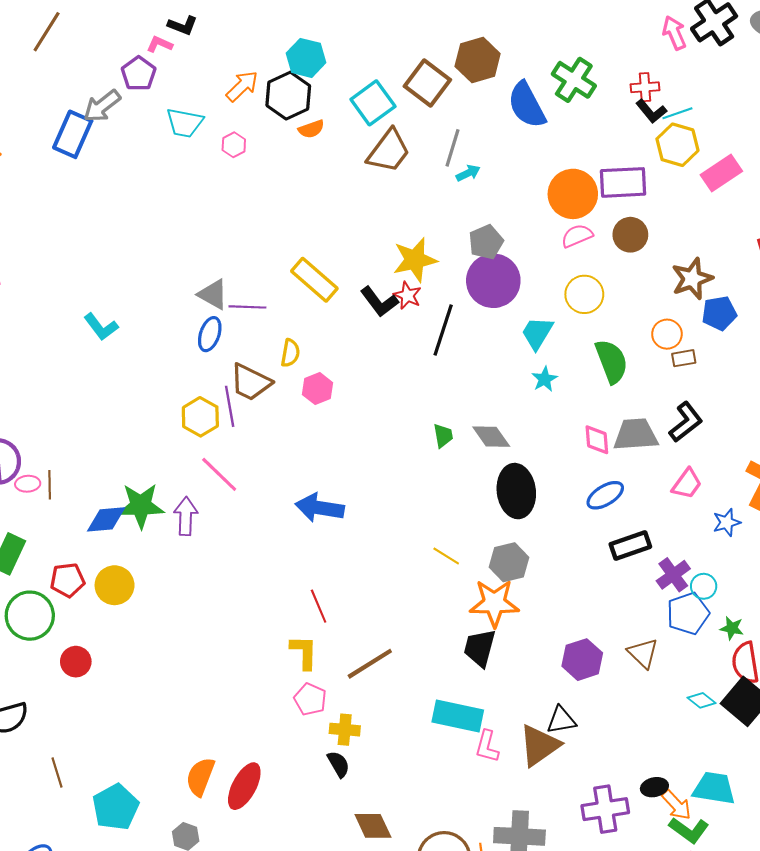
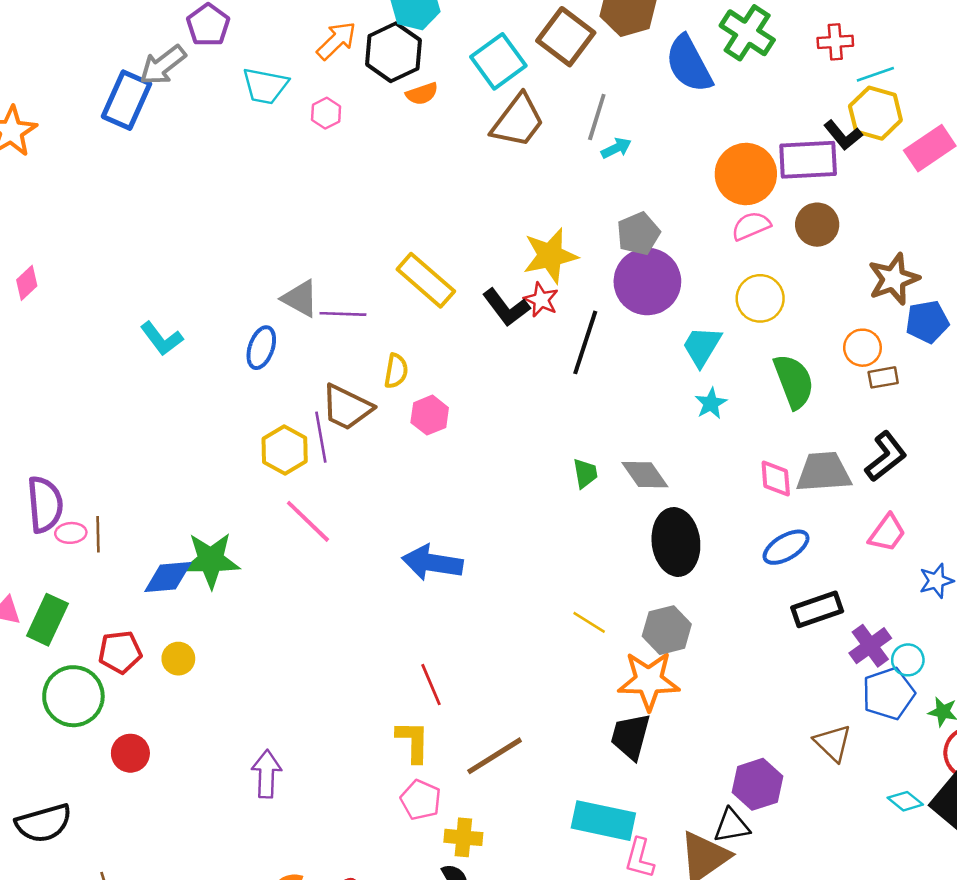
black L-shape: (651, 111) -> (843, 135), moved
blue ellipse: (210, 334) -> (261, 348), moved
purple arrow: (186, 516) -> (266, 774), moved
yellow circle: (115, 585) -> (178, 659), size x0.7
purple hexagon: (582, 660) -> (758, 784), moved

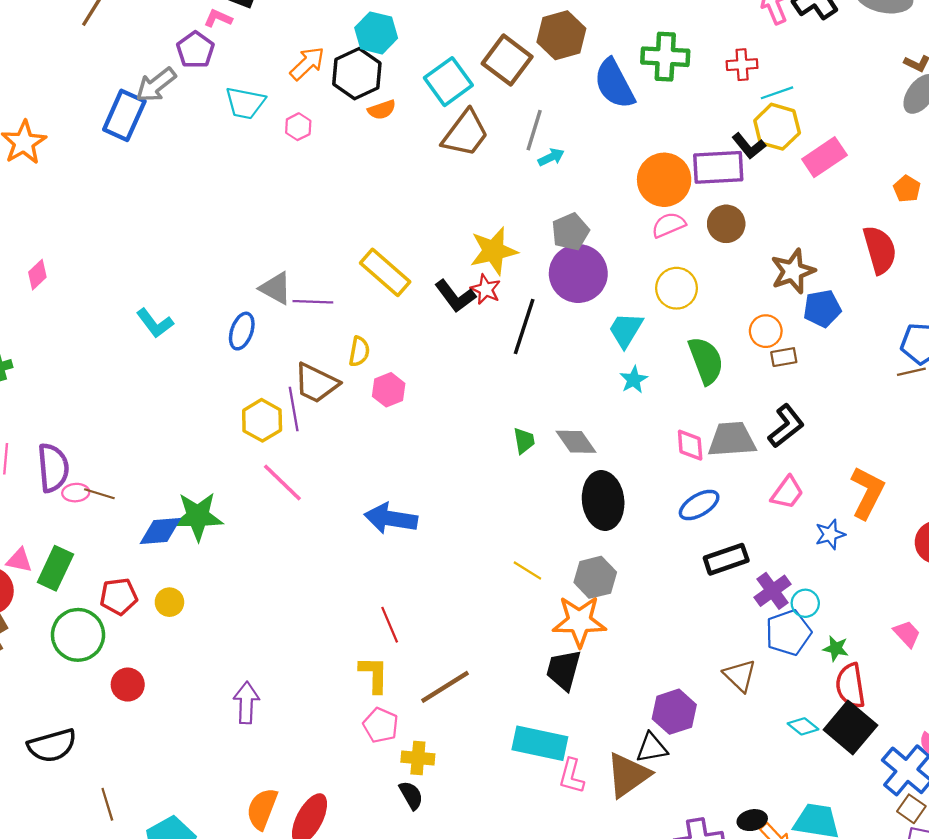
green cross: (747, 33) -> (665, 57), turned -30
brown line: (98, 534) -> (99, 494), turned -72

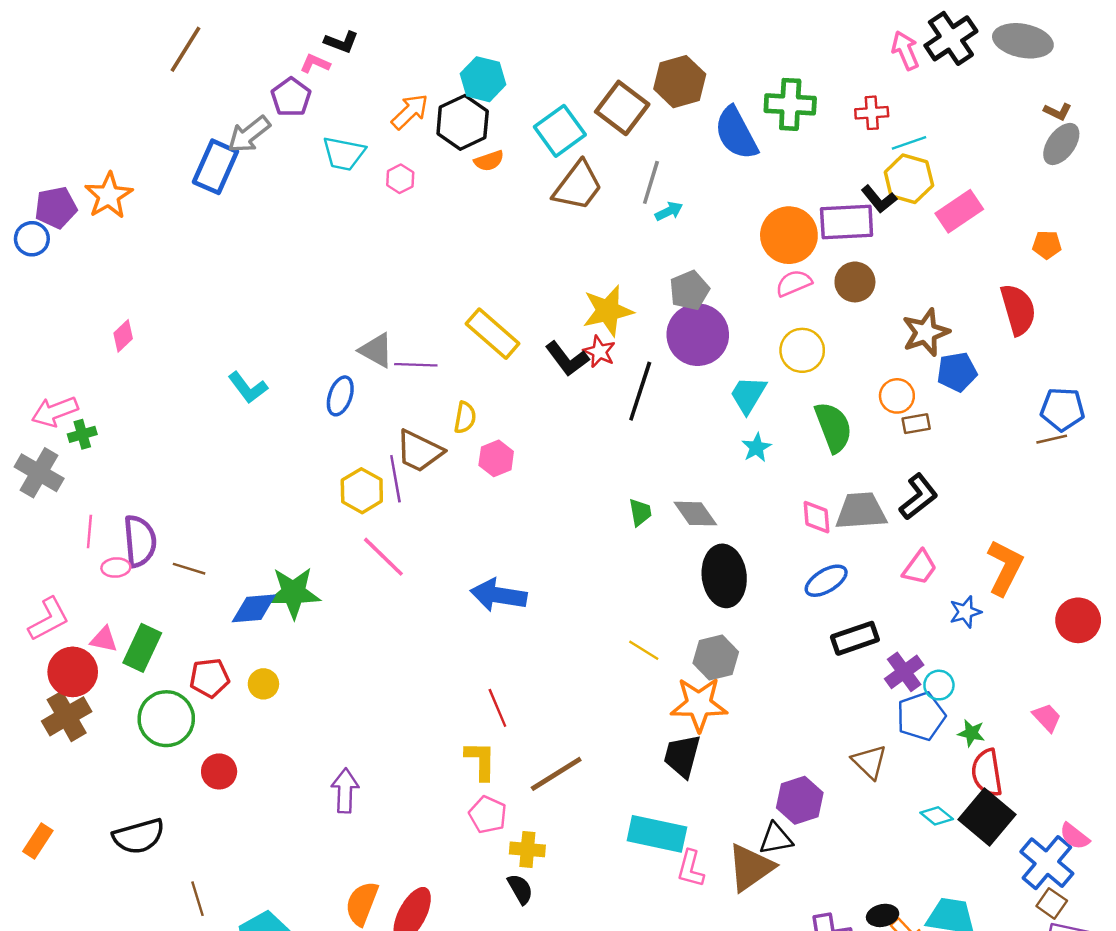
orange pentagon: (907, 189) -> (1047, 245), turned -30
pink ellipse: (76, 493) -> (116, 568), moved

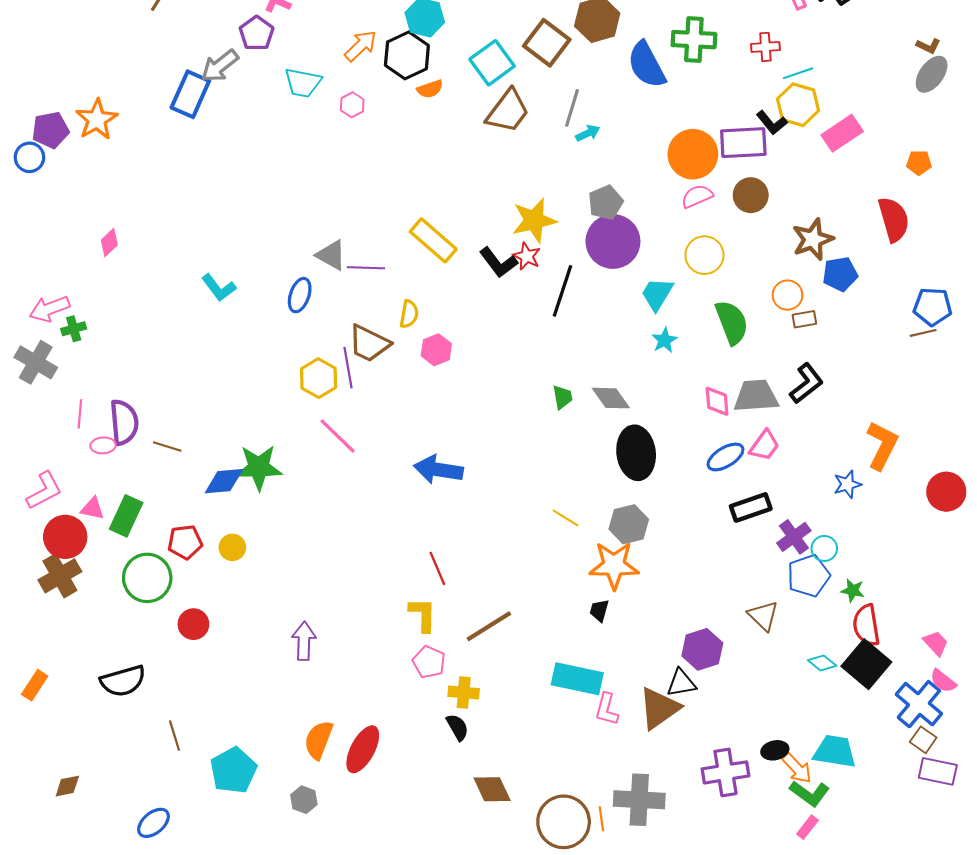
pink trapezoid: (920, 568) -> (764, 445), moved
pink trapezoid: (1047, 717) -> (936, 643), moved
black trapezoid: (682, 756) -> (599, 610), size x0.6

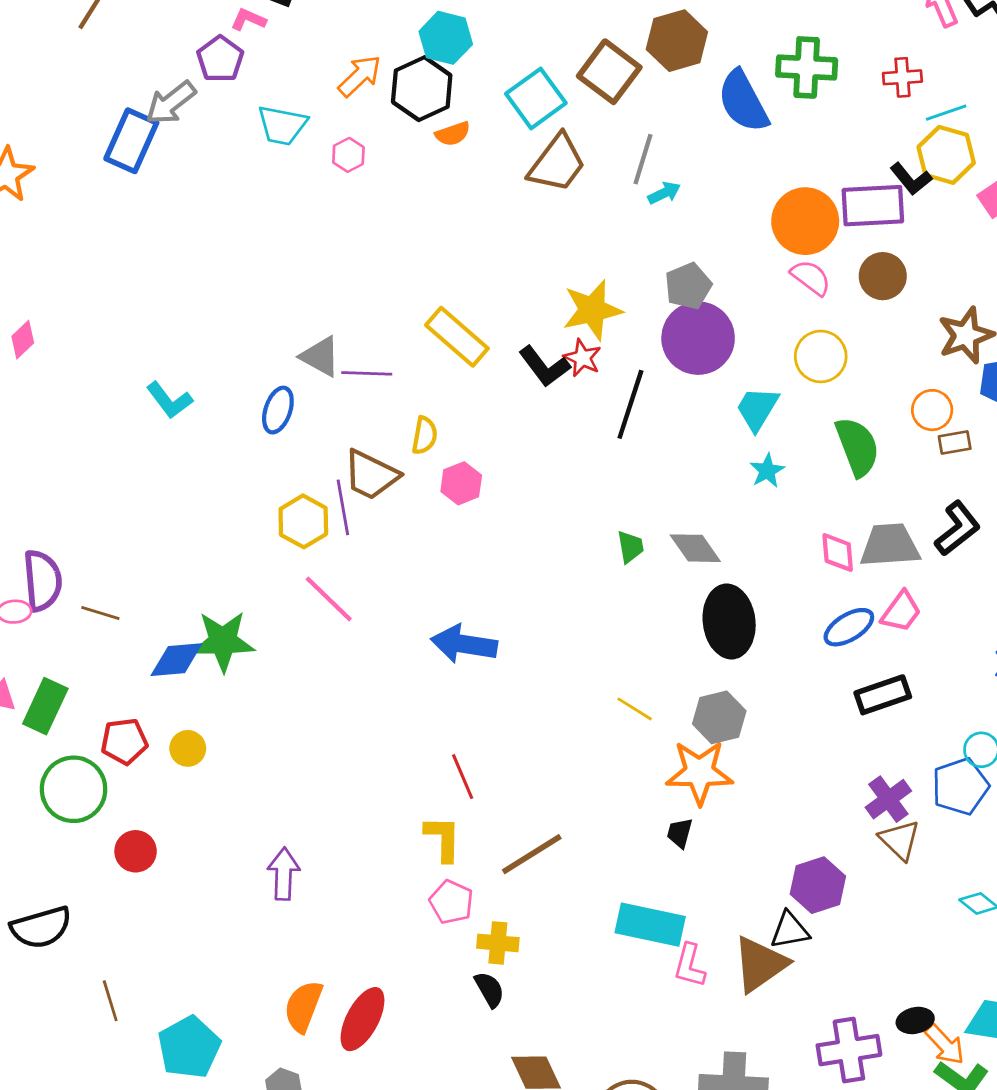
pink semicircle: (697, 196) -> (811, 278), turned 60
purple cross: (794, 537) -> (888, 799), moved

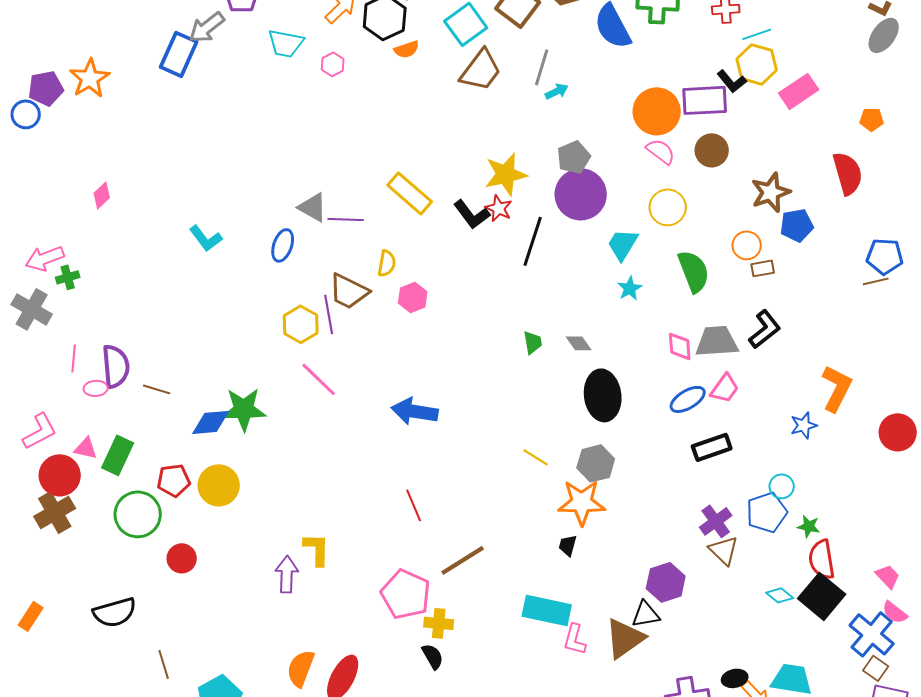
gray diamond: (695, 548) -> (579, 343), size x0.7
yellow circle: (188, 748) -> (219, 485), size x1.6
yellow L-shape: (443, 839) -> (317, 549), moved
pink pentagon: (451, 902) -> (406, 594), size x1.6

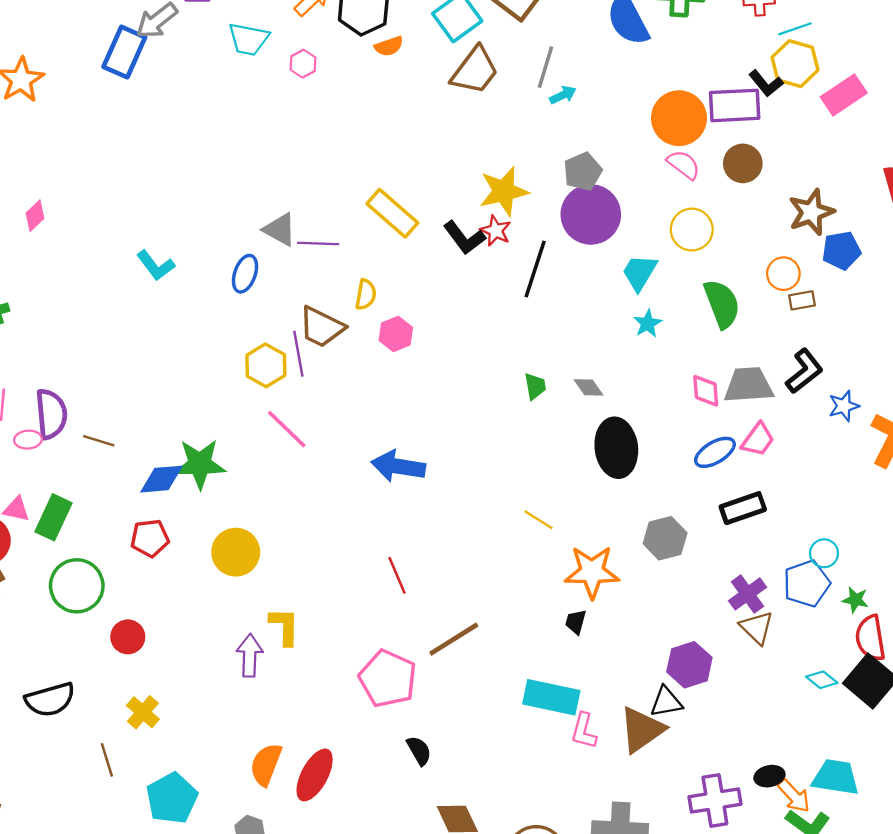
blue star: (804, 425) -> (844, 406), moved
gray hexagon: (596, 463) -> (665, 538), moved
red pentagon: (174, 480) -> (150, 538), moved
yellow circle: (219, 485) -> (236, 552), moved
yellow cross: (439, 623) -> (143, 712), moved, turned 36

